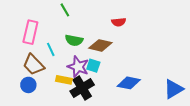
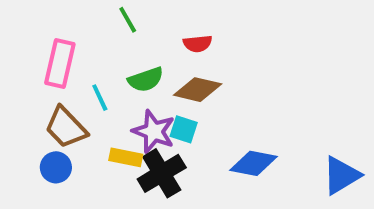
red semicircle: (119, 22) -> (198, 44), moved
green semicircle: (74, 40) -> (146, 80), turned -30

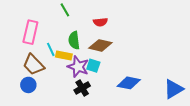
green semicircle: (146, 80) -> (74, 40), turned 102
yellow rectangle: (126, 157) -> (64, 56), moved
black cross: (162, 173) -> (82, 88), size x0.7

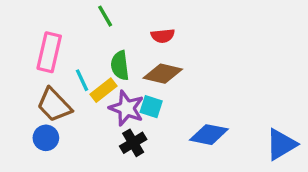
yellow rectangle: (64, 56) -> (103, 90), turned -49

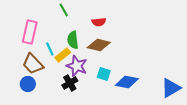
cyan square: (151, 107) -> (104, 74), moved
black cross: (133, 143) -> (70, 83), moved

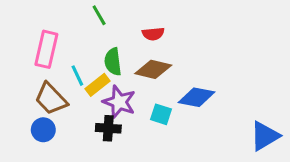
blue diamond: (127, 82) -> (197, 97), moved
black cross: (70, 83) -> (108, 128), turned 35

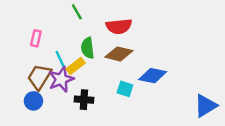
red semicircle: (153, 34) -> (119, 26), size x1.5
pink rectangle: (46, 49) -> (36, 38), size x0.6
brown trapezoid: (51, 99) -> (39, 77), turned 76
purple star: (119, 102) -> (61, 79), moved, turned 30

